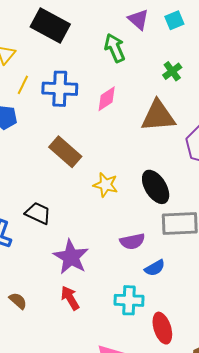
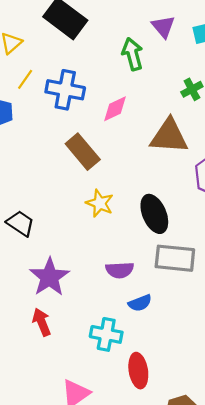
brown rectangle: (65, 152) -> (83, 152), moved

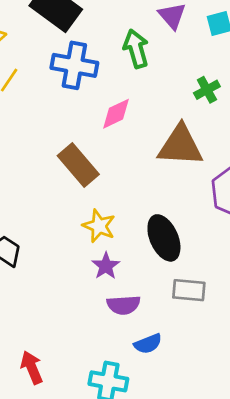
blue cross: (65, 90) -> (74, 65), moved
gray rectangle: (175, 258) -> (189, 290), size x0.7
purple star: (49, 277) -> (106, 266), moved, size x0.6

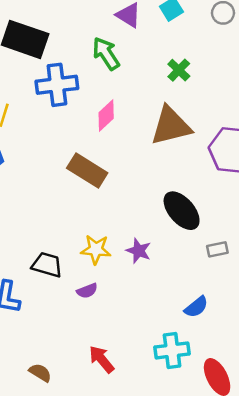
yellow star: (99, 226) -> (96, 249), moved
gray rectangle: (189, 290) -> (217, 249), size x0.7
purple semicircle: (124, 305) -> (87, 291), moved, size x0.7

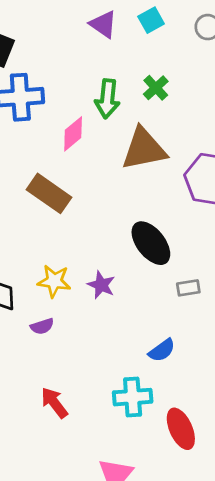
green arrow: (106, 54) -> (107, 99), moved, turned -144

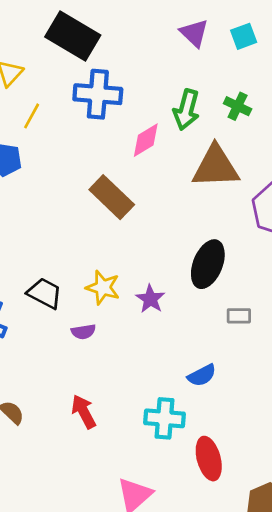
green cross: (156, 88) -> (238, 106), turned -30
black ellipse: (151, 243) -> (208, 264), turned 51

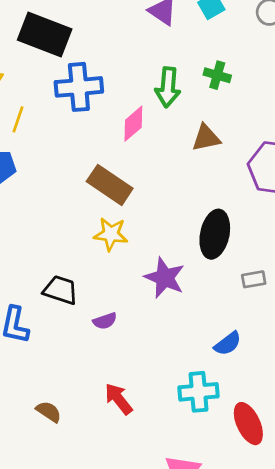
brown triangle: (216, 167) -> (206, 138), size x0.6
yellow star: (103, 287) -> (111, 234), moved
purple star: (150, 299) -> (165, 278), size x1.4

